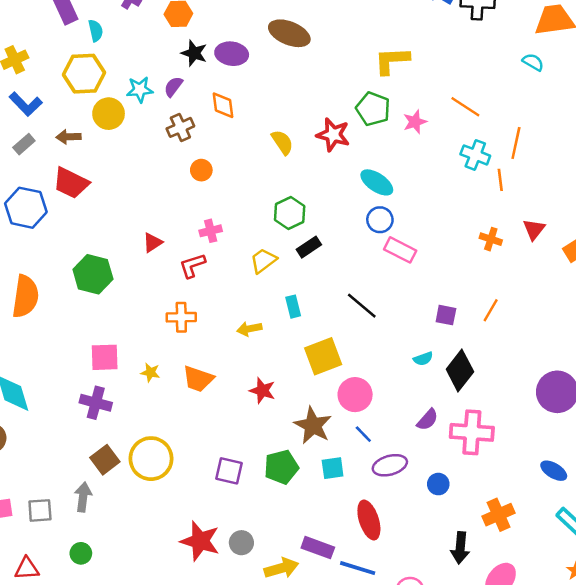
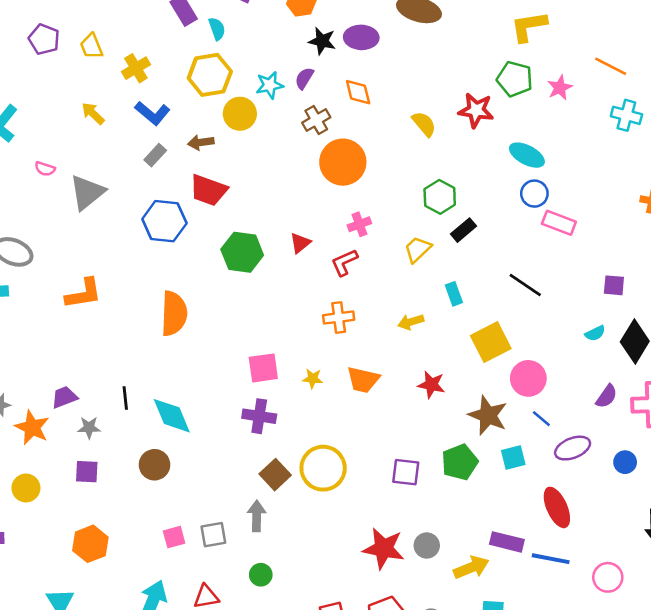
orange circle: (201, 170) -> (343, 162), size x2.0
green hexagon: (93, 274) -> (242, 252), moved

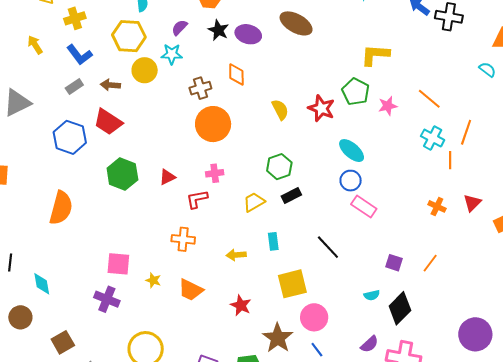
purple semicircle: (304, 78) -> (180, 28), moved
cyan diamond: (172, 416) -> (42, 284), size x0.7
brown square: (275, 475) -> (63, 342), moved

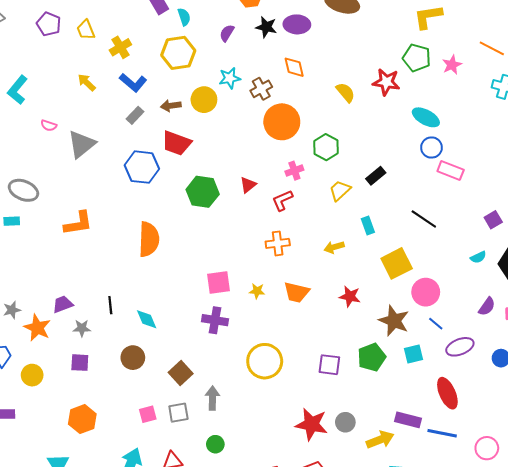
cyan star: (172, 54) -> (230, 78), moved
yellow circle: (145, 70) -> (204, 100), moved
green hexagon: (279, 167) -> (326, 147), moved
purple square: (394, 263) -> (493, 220), turned -36

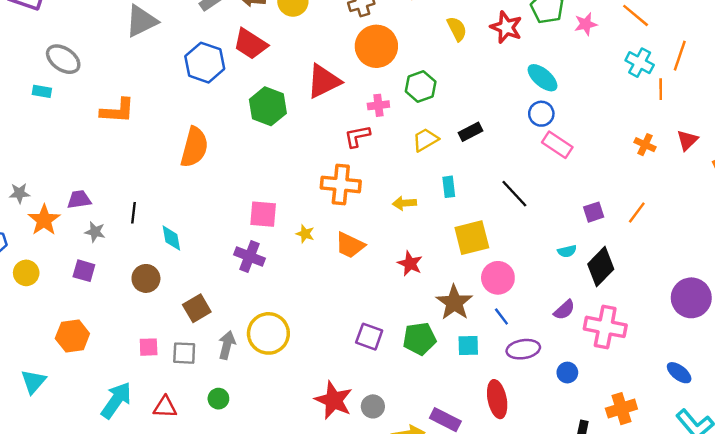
red triangle: (248, 185) -> (324, 81), moved, size x1.8
orange cross: (278, 243) -> (341, 184), size x1.4
yellow circle: (265, 361) -> (268, 333), moved

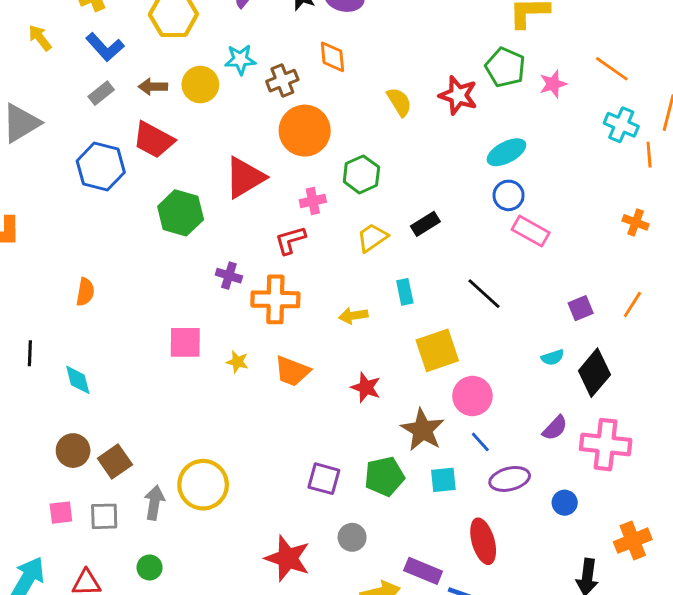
cyan ellipse: (542, 78) -> (506, 152), turned -64
orange semicircle: (194, 147) -> (85, 292), moved, size x0.6
purple cross: (250, 256) -> (229, 276), moved, size x0.7
brown circle: (146, 278) -> (73, 451), moved
gray circle: (373, 406) -> (352, 537), moved

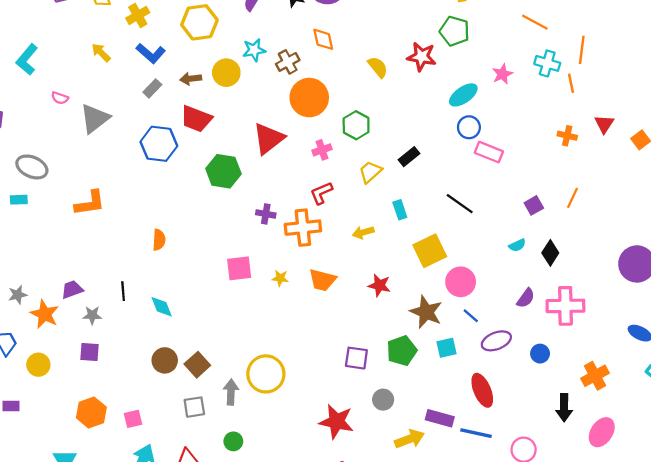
pink star: (553, 84) -> (502, 74), moved
red L-shape: (290, 240) -> (321, 193), moved
black diamond: (594, 373) -> (550, 253), size x0.7
pink square: (61, 513) -> (133, 419), moved

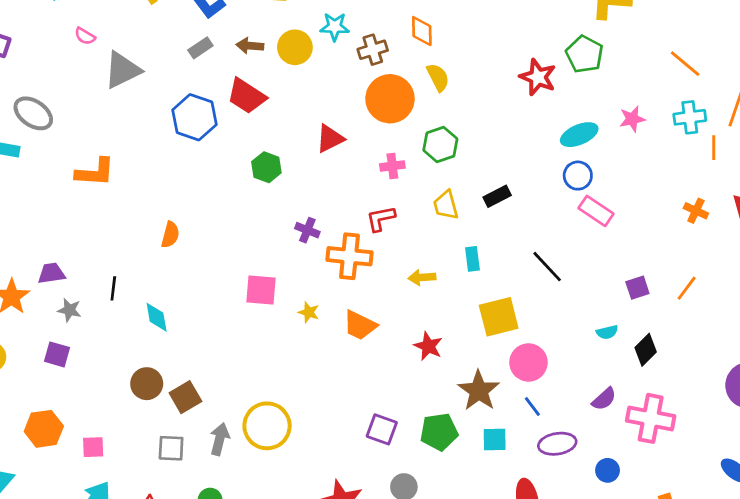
cyan cross: (547, 63) -> (690, 117), turned -35
yellow semicircle: (378, 67) -> (438, 77), moved
red triangle: (269, 139) -> (330, 139), size x0.7
green hexagon: (223, 171) -> (266, 167), size x0.7
yellow trapezoid: (370, 172) -> (446, 205), turned -75

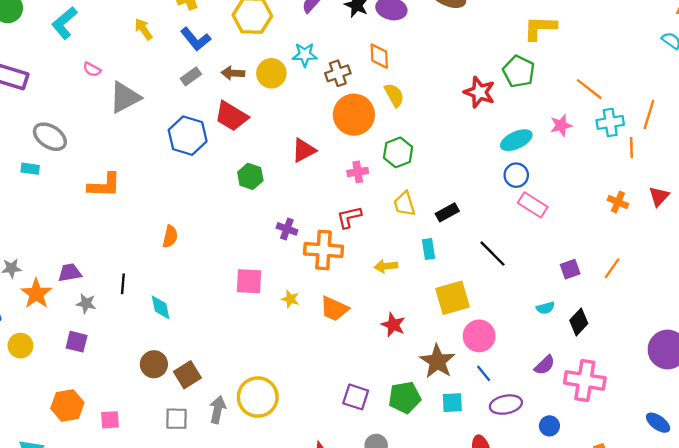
orange line: (685, 64) -> (589, 89), moved
black rectangle: (497, 196) -> (447, 212), moved

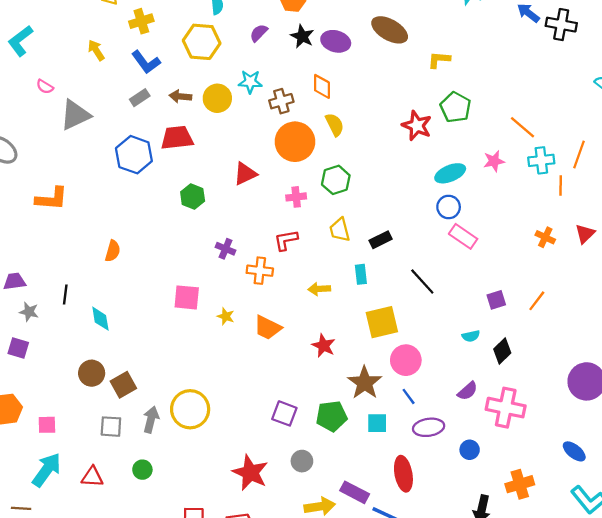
yellow L-shape: (540, 28) -> (439, 60), moved, size x0.7
red trapezoid: (231, 116) -> (177, 138), turned 140
orange cross: (324, 250) -> (260, 271), size x0.7

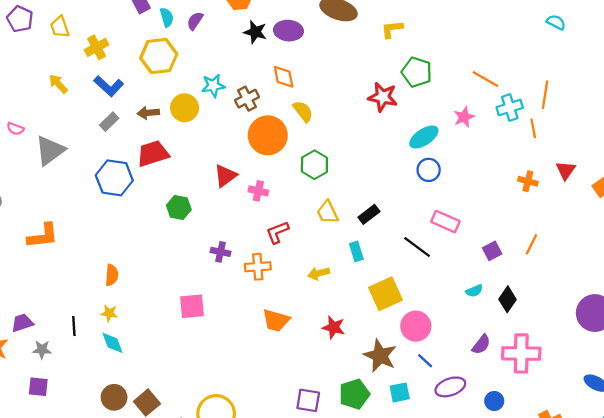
purple semicircle: (259, 33) -> (195, 21), moved
pink cross: (296, 197) -> (258, 191), moved, turned 30
pink rectangle: (463, 236) -> (445, 221), moved
yellow star: (226, 316) -> (109, 313), moved

